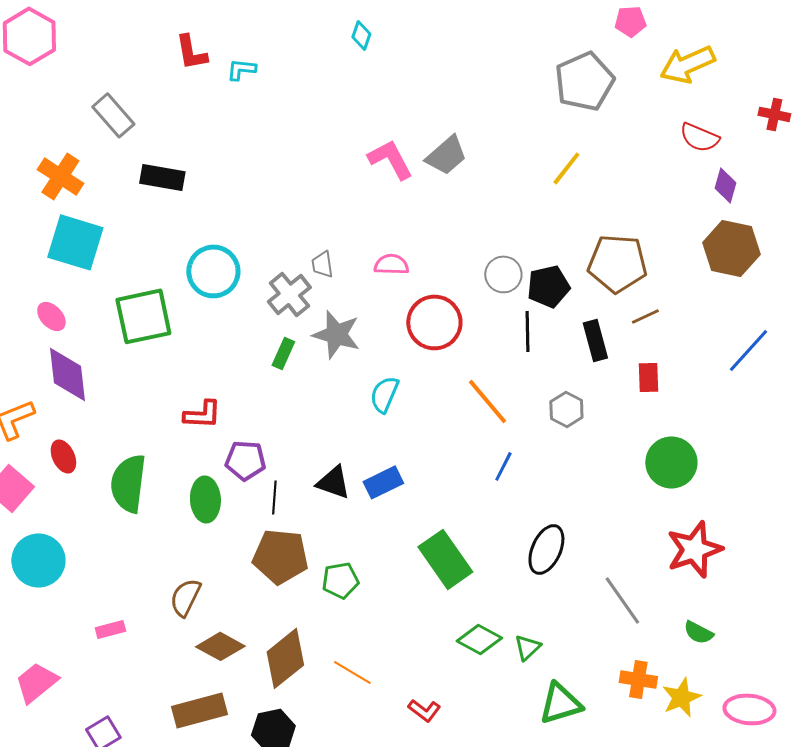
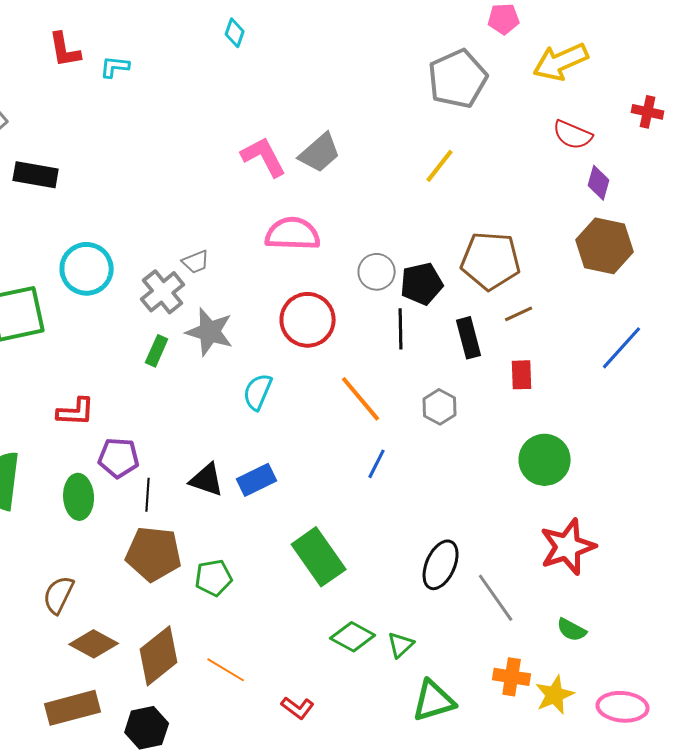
gray trapezoid: (322, 264) -> (196, 262), turned -104
pink semicircle: (391, 264) -> (293, 234), moved, size x1.6
black ellipse: (546, 549) -> (441, 565), moved

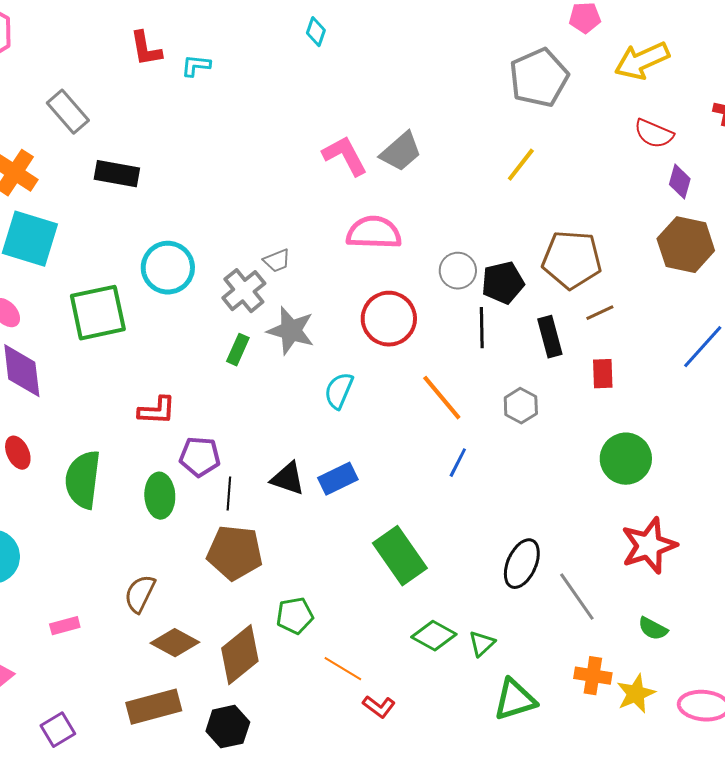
green pentagon: (214, 578) -> (295, 616), moved
orange line: (226, 670) -> (343, 669), moved

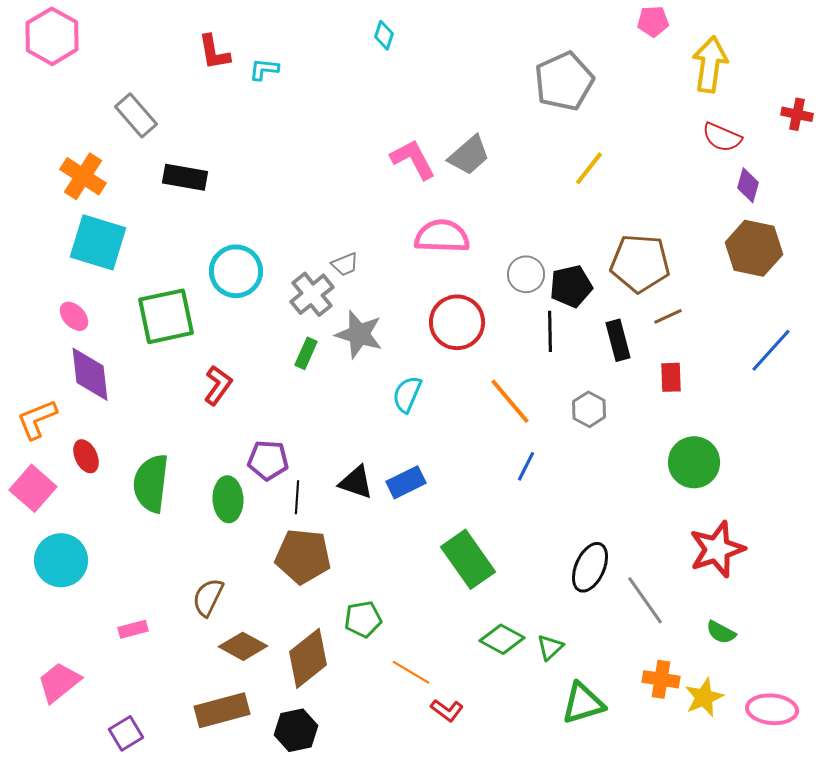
yellow arrow: (642, 61) -> (710, 64), turned 122
gray pentagon: (539, 78) -> (564, 81), moved
red L-shape: (157, 411) -> (218, 385), moved, turned -57

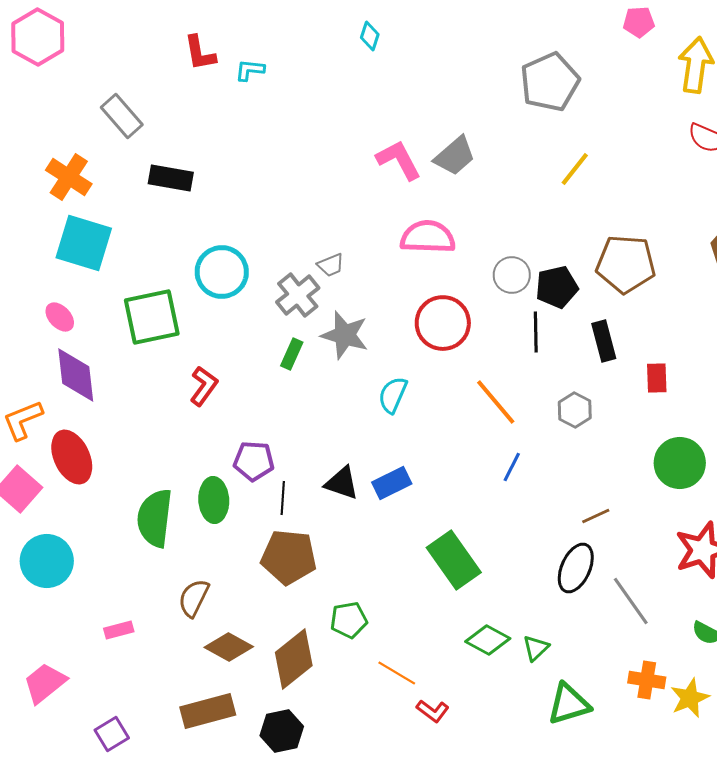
brown line: (668, 316) -> (596, 516), moved
red ellipse: (86, 456) -> (72, 457), size x1.6
green semicircle: (151, 483) -> (155, 518), moved

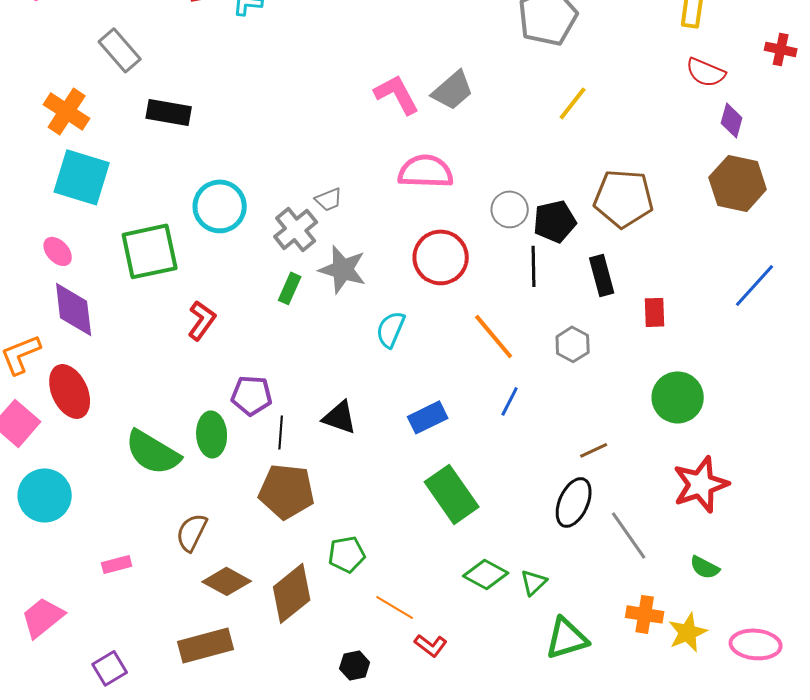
blue rectangle: (392, 483) -> (428, 417), moved
green semicircle: (155, 518) -> (153, 452), turned -66
black hexagon: (282, 731) -> (355, 665), moved, size x0.7

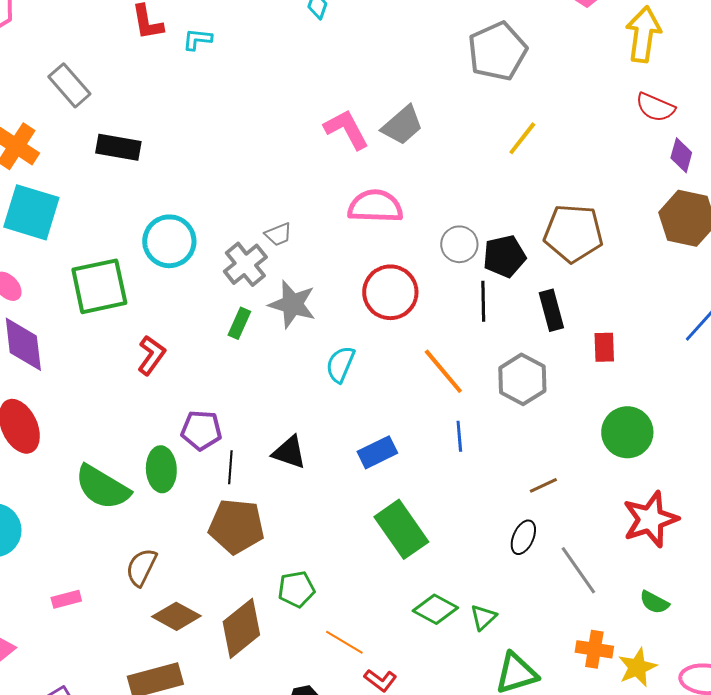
gray hexagon: (573, 344) -> (522, 379), size x1.4
blue line: (510, 401) -> (459, 436), turned -32
black ellipse: (574, 502) -> (523, 537), size x0.7

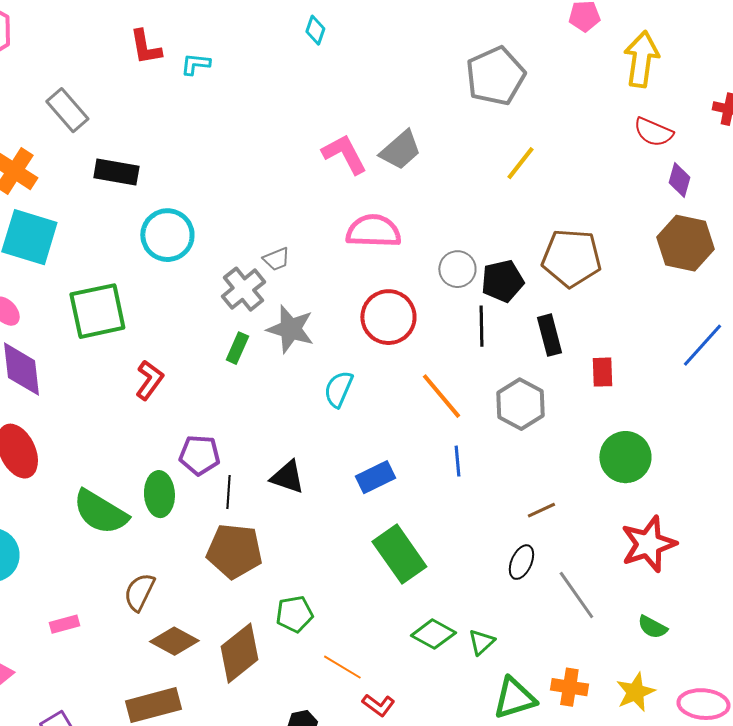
cyan circle: (169, 241) -> (167, 235), moved
orange cross: (594, 649) -> (569, 687), moved

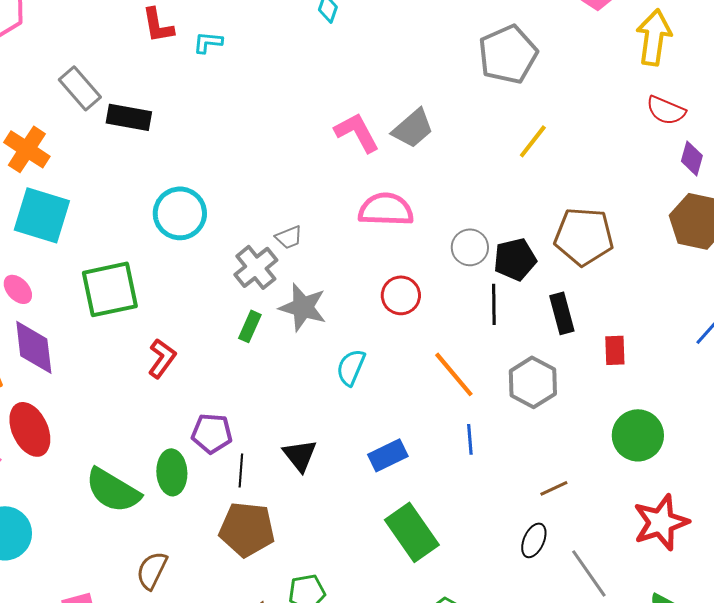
black rectangle: (116, 172) -> (129, 117), moved
red circle: (388, 317) -> (401, 295), size x0.7
black triangle: (287, 477) -> (300, 455), turned 33

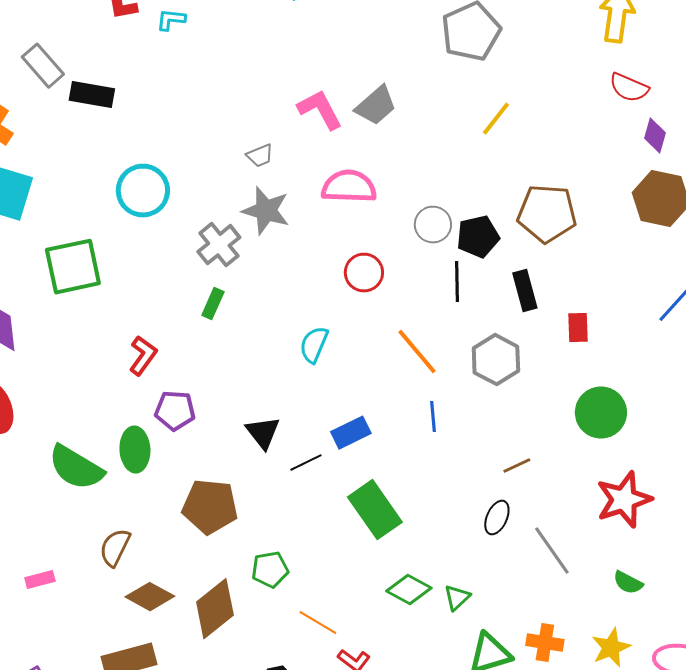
gray trapezoid: (289, 237) -> (260, 156), moved
gray star: (303, 307) -> (266, 211), moved
red L-shape: (162, 358) -> (143, 356), moved
black line: (241, 470) -> (306, 463), moved, turned 60

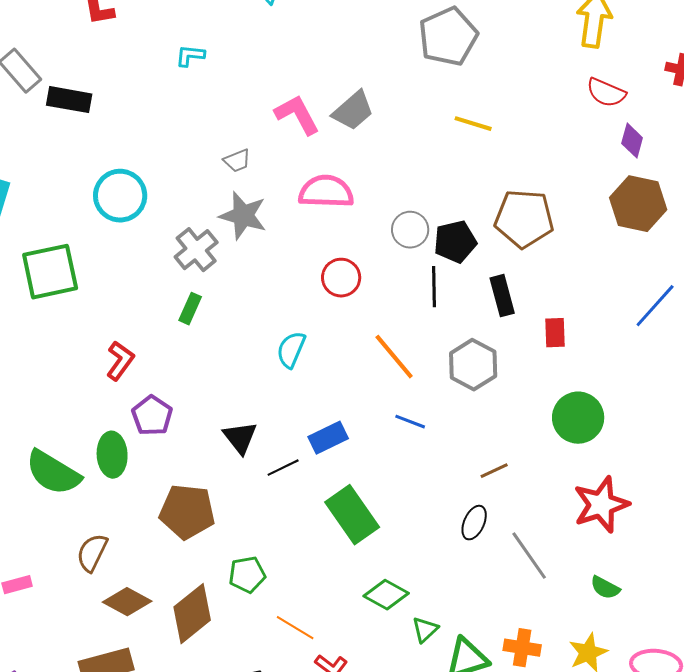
cyan L-shape: (171, 20) -> (190, 56), moved
yellow line: (496, 119) -> (473, 124), turned 69
purple pentagon: (175, 411) -> (152, 416), turned 30
blue line: (433, 417) -> (410, 422), turned -64
green triangle: (457, 598) -> (425, 630), moved

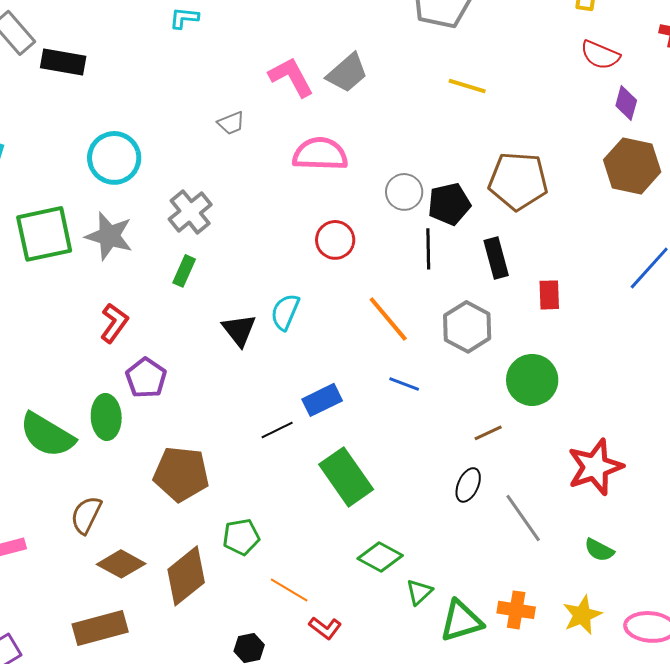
gray star: (243, 216) -> (109, 236), moved
green circle: (578, 418) -> (532, 380), moved
black triangle: (240, 438) -> (239, 330), moved

